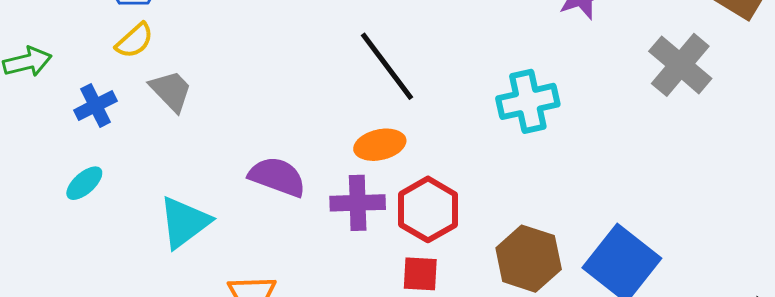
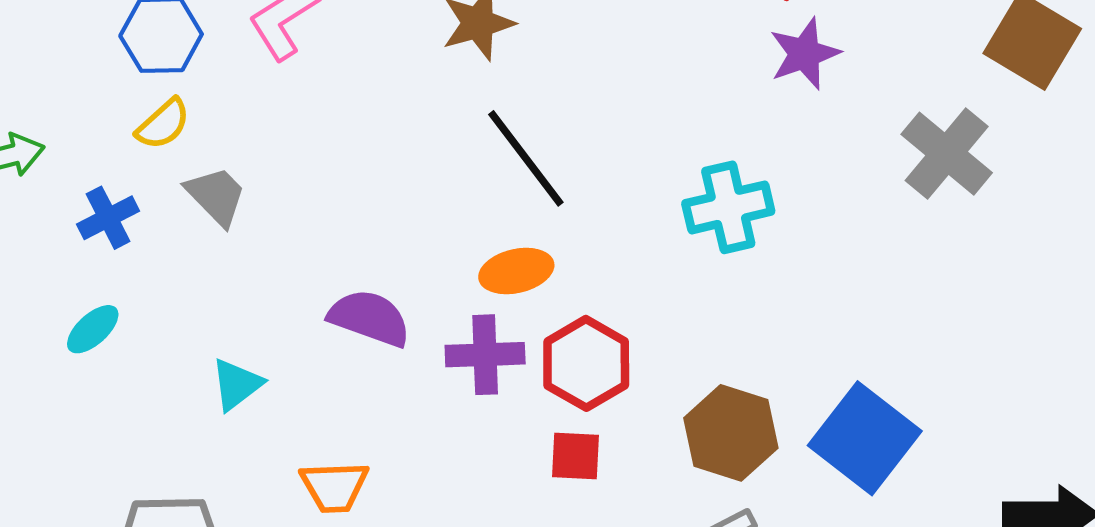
cyan triangle: (184, 222) -> (237, 384), size x0.7

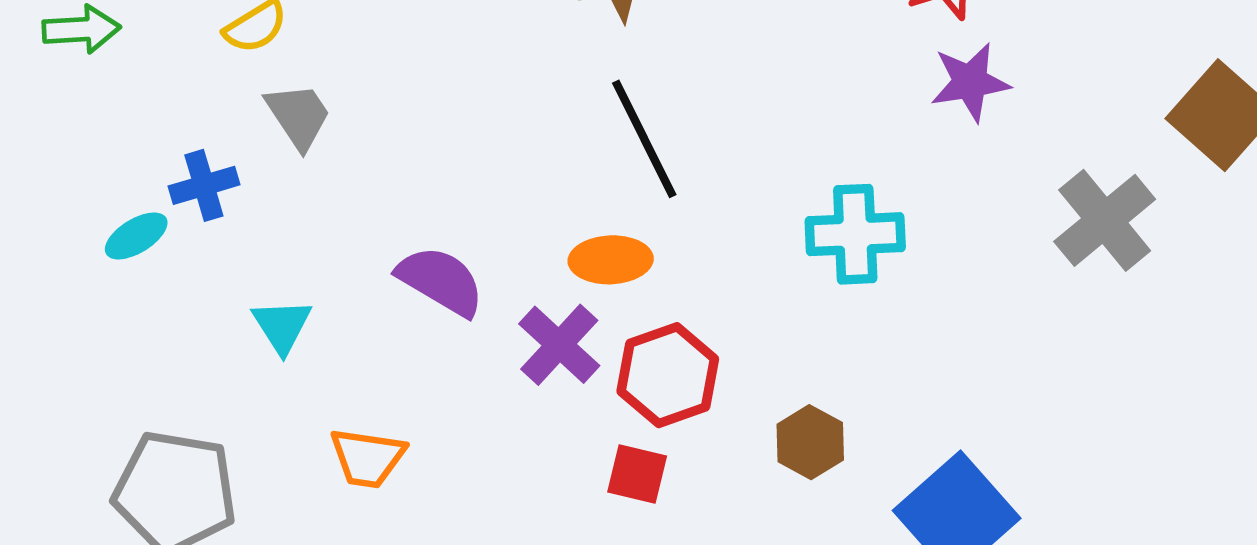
blue cross: (108, 218) -> (204, 185), moved
purple cross: (485, 355) -> (559, 345), turned 34
cyan triangle: (237, 384) -> (282, 326), turned -36
brown hexagon: (731, 433) -> (810, 442), moved, size x0.7

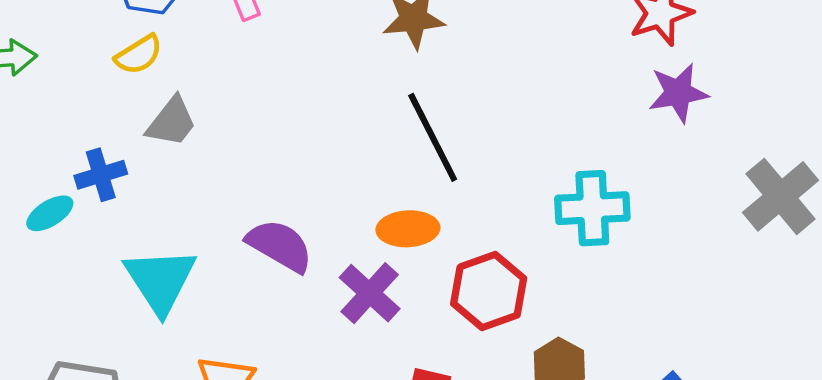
gray trapezoid: (298, 116) -> (172, 122), turned 72
cyan triangle: (282, 326) -> (160, 280), size x1.6
red hexagon: (668, 375) -> (489, 291), moved

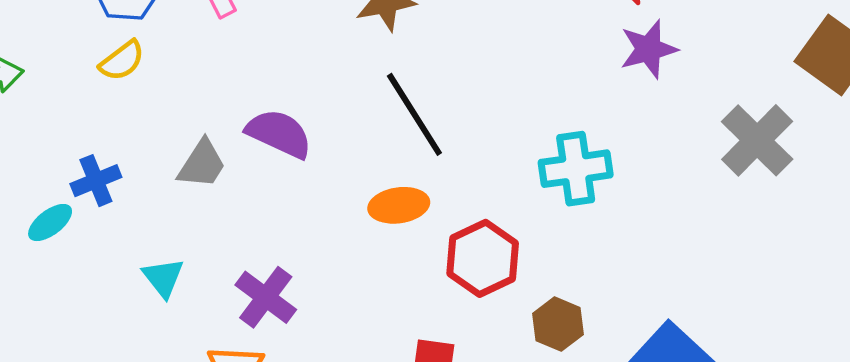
gray trapezoid: (172, 122) -> (202, 164), moved
purple semicircle: (280, 246) -> (279, 134), moved
cyan triangle: (160, 280) -> (163, 278), size x0.6
purple cross: (370, 293) -> (266, 297), moved

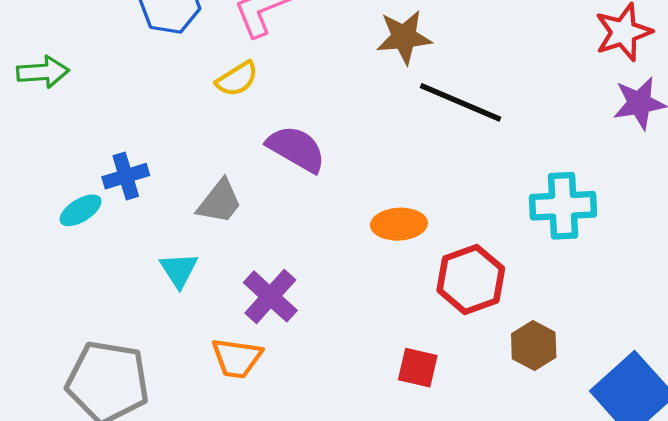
yellow semicircle: (122, 61) -> (237, 79), moved
black line: (414, 114) -> (460, 102), moved, turned -40
gray trapezoid: (202, 164) -> (220, 202), moved

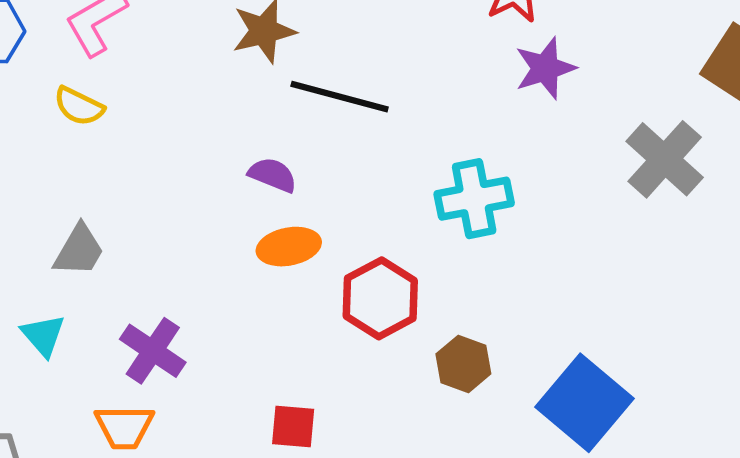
yellow semicircle: (237, 79) -> (79, 106), turned 66
purple semicircle: (296, 149) -> (273, 175), moved, size x0.7
red square: (418, 368) -> (293, 426), moved

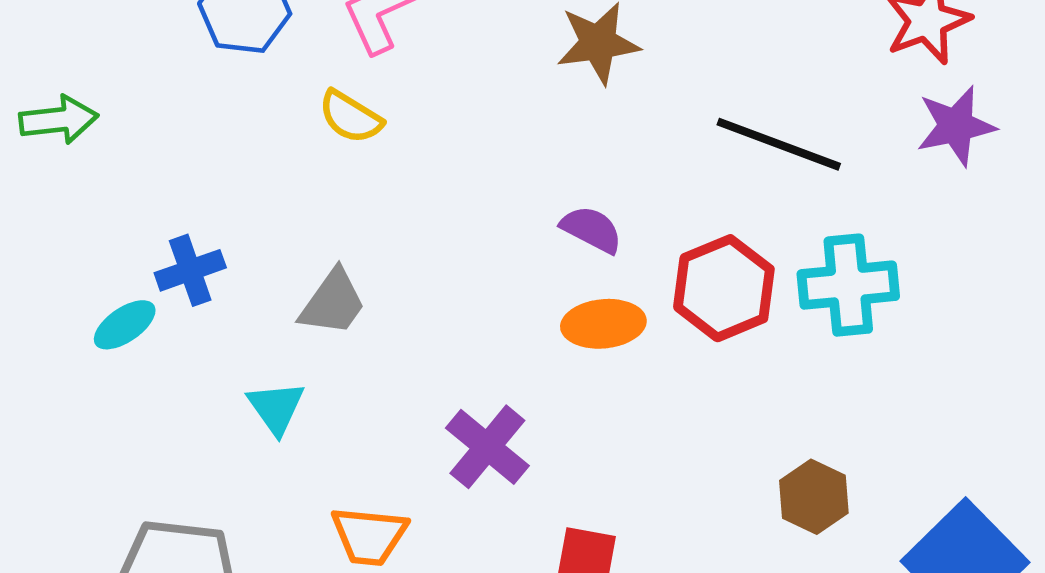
black line: (340, 97) -> (779, 144), moved
red hexagon: (380, 298) -> (724, 288), moved
purple cross: (153, 351) -> (487, 447), moved

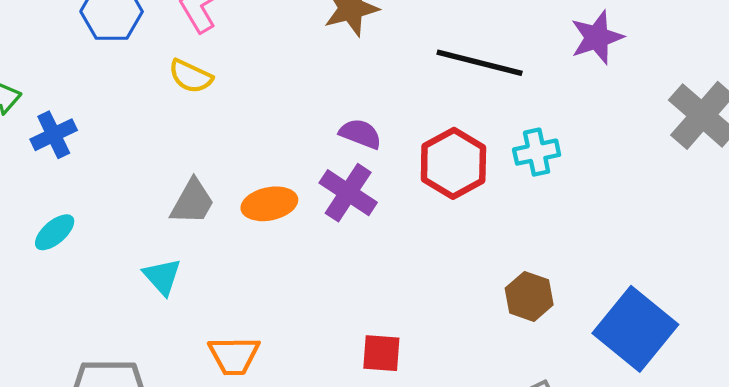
blue cross: (190, 270) -> (54, 135), moved
cyan cross: (848, 285) -> (537, 152), size x0.7
orange ellipse: (603, 324) -> (269, 204), moved
purple cross: (487, 447) -> (348, 193), moved

